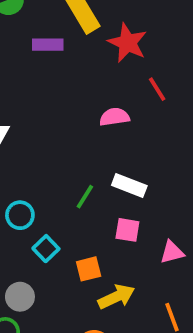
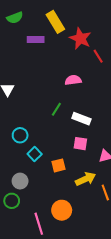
red line: (157, 89) -> (98, 56), moved
green line: (85, 197) -> (56, 109), moved
yellow arrow: (116, 297) -> (86, 179), moved

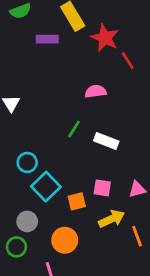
pink square: (80, 144) -> (102, 188), moved
cyan square: (35, 154) -> (46, 187), size x1.5
orange circle: (62, 210) -> (65, 240), moved

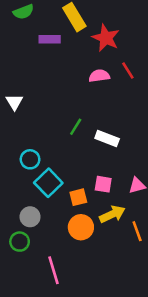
red line: (128, 61) -> (128, 71), moved
pink semicircle: (96, 91) -> (99, 76), moved
orange circle: (65, 240) -> (81, 227), moved

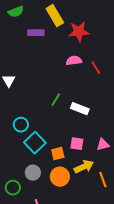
red star: (106, 38) -> (79, 32), turned -30
red line: (128, 71) -> (96, 68), moved
gray circle: (30, 217) -> (33, 173), moved

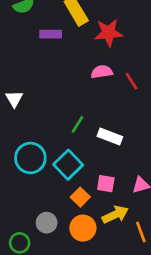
cyan circle: (21, 125) -> (30, 158), size x1.5
cyan square: (35, 143) -> (68, 165), moved
orange square: (58, 154) -> (80, 197), turned -32

